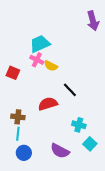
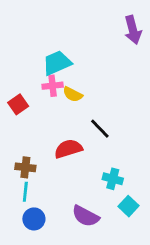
pink cross: (37, 60) -> (53, 86), turned -32
red square: (13, 73) -> (18, 104), turned 32

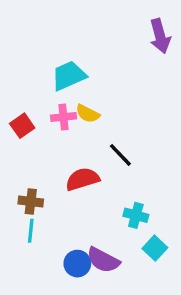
pink cross: (53, 86) -> (64, 117), moved
blue circle: (34, 219) -> (77, 264), moved

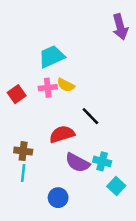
purple semicircle: (103, 260) -> (77, 163), moved

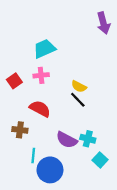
yellow semicircle: (66, 85) -> (79, 86), moved
red semicircle: (62, 134) -> (40, 109), moved, turned 45
cyan line: (23, 173) -> (33, 155), moved
blue circle: (58, 198) -> (50, 170), size x1.5

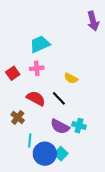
black line: (78, 100) -> (59, 98), moved
brown cross: (20, 130) -> (18, 117), turned 32
cyan square: (100, 160) -> (61, 154), moved

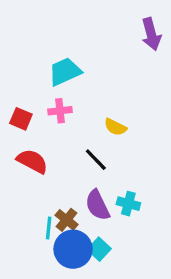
red square: (13, 73) -> (21, 119), turned -32
red semicircle: (36, 98) -> (32, 161), moved
brown cross: (18, 117) -> (67, 220), moved
purple semicircle: (60, 127) -> (97, 205), turned 36

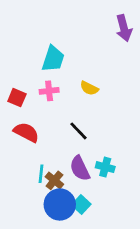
cyan trapezoid: (65, 72) -> (53, 59), turned 132
yellow semicircle: (115, 127) -> (89, 88), moved
cyan line: (49, 228) -> (41, 174), moved

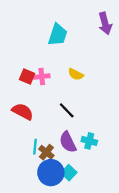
cyan trapezoid: (53, 59) -> (58, 35), moved
red square: (17, 98) -> (27, 77), moved

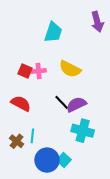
yellow semicircle: (76, 74) -> (70, 69), size x1.5
cyan cross: (89, 141) -> (83, 131), size x1.5
purple semicircle: (68, 142) -> (76, 105), moved, turned 90
brown cross: (46, 152) -> (17, 141), moved

